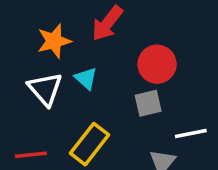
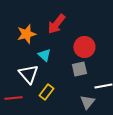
white triangle: (45, 89) -> (28, 74), moved
yellow rectangle: (90, 144) -> (46, 92), size x0.7

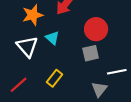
white triangle: (28, 74) -> (27, 47), moved
red line: (13, 98) -> (18, 85), turned -36

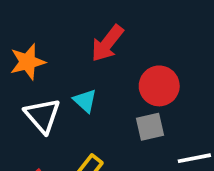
orange star: (33, 15) -> (28, 62), moved

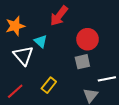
cyan triangle: (85, 101) -> (41, 41), moved

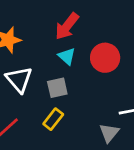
cyan triangle: (41, 41) -> (67, 56), moved
gray square: (82, 62) -> (57, 88), moved

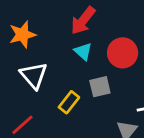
gray square: (57, 88) -> (100, 87), moved
yellow rectangle: (53, 119) -> (69, 102), moved

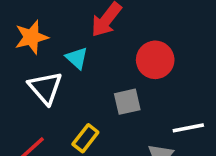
cyan triangle: (83, 51) -> (77, 58), moved
yellow rectangle: (69, 102) -> (85, 138), moved

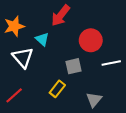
white line: (188, 128) -> (111, 63), moved
yellow rectangle: (85, 138) -> (57, 89), moved

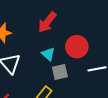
cyan triangle: (42, 39) -> (48, 54), moved

